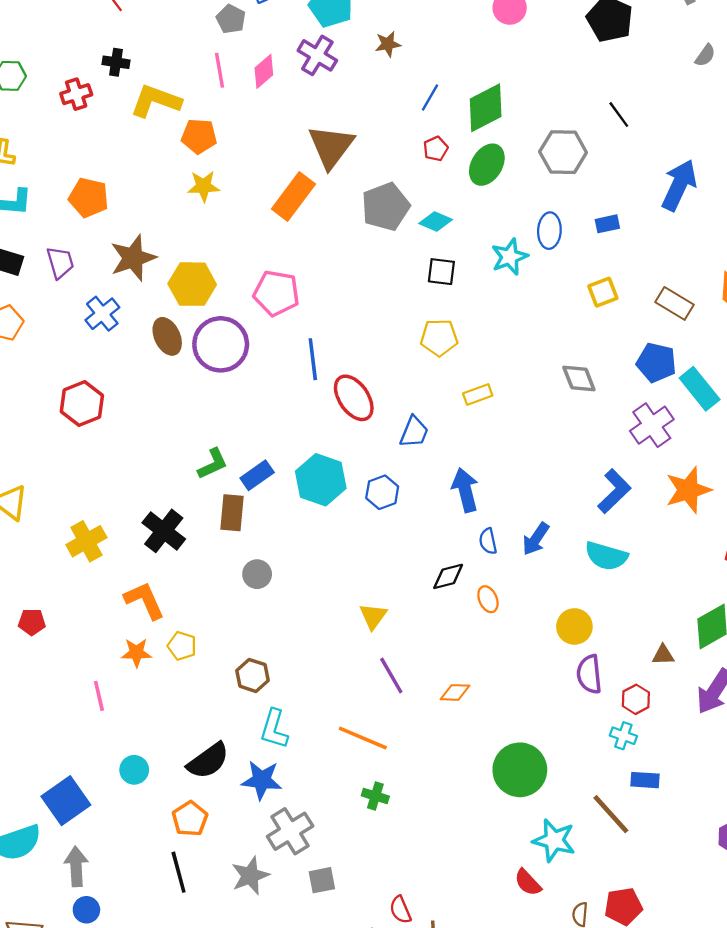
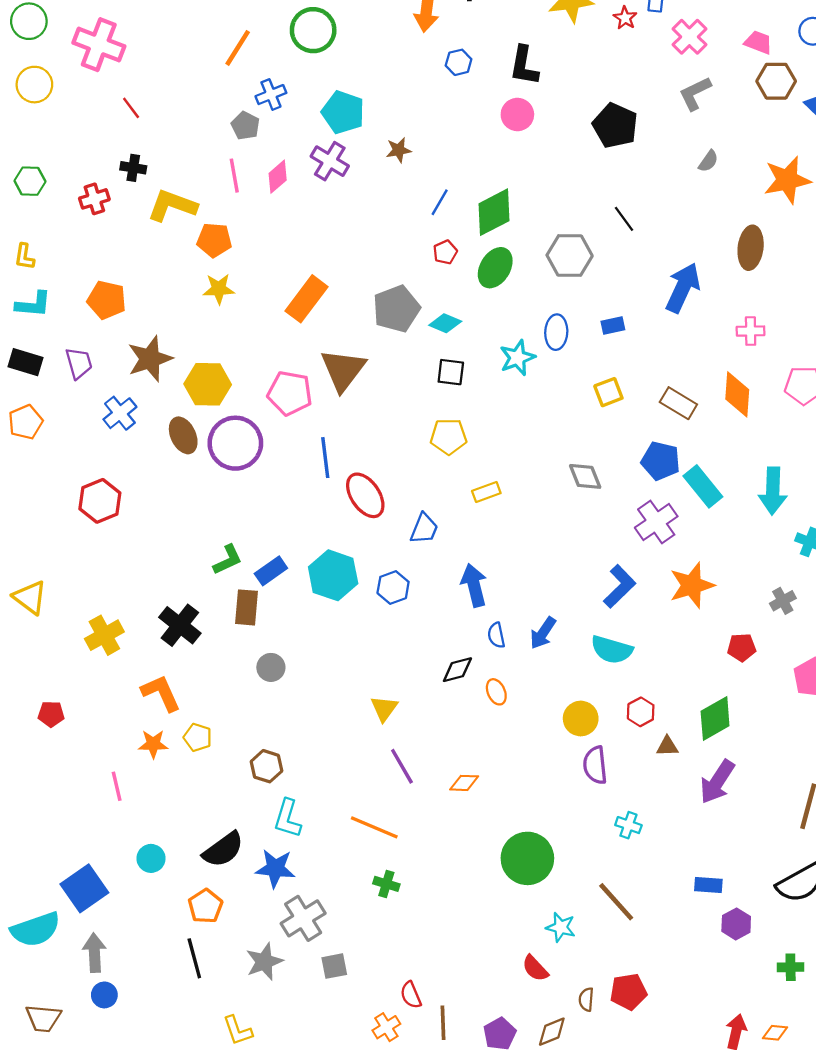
brown triangle: (331, 146) -> (343, 370), moved
red hexagon: (636, 699) -> (641, 712), moved
blue rectangle: (645, 780) -> (708, 885), moved
cyan star: (554, 840) -> (561, 927), size x0.7

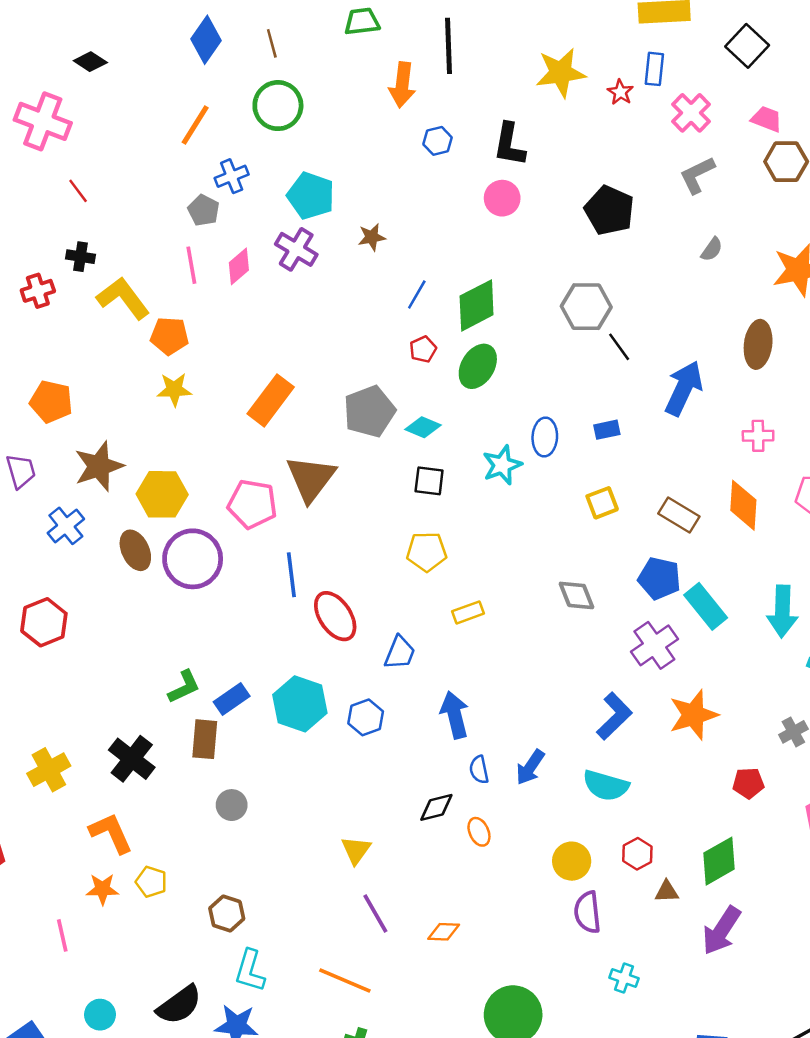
yellow L-shape: (172, 206) -> (123, 298), turned 33
black line: (624, 219) -> (619, 347), moved
gray hexagon: (570, 256) -> (586, 307), moved

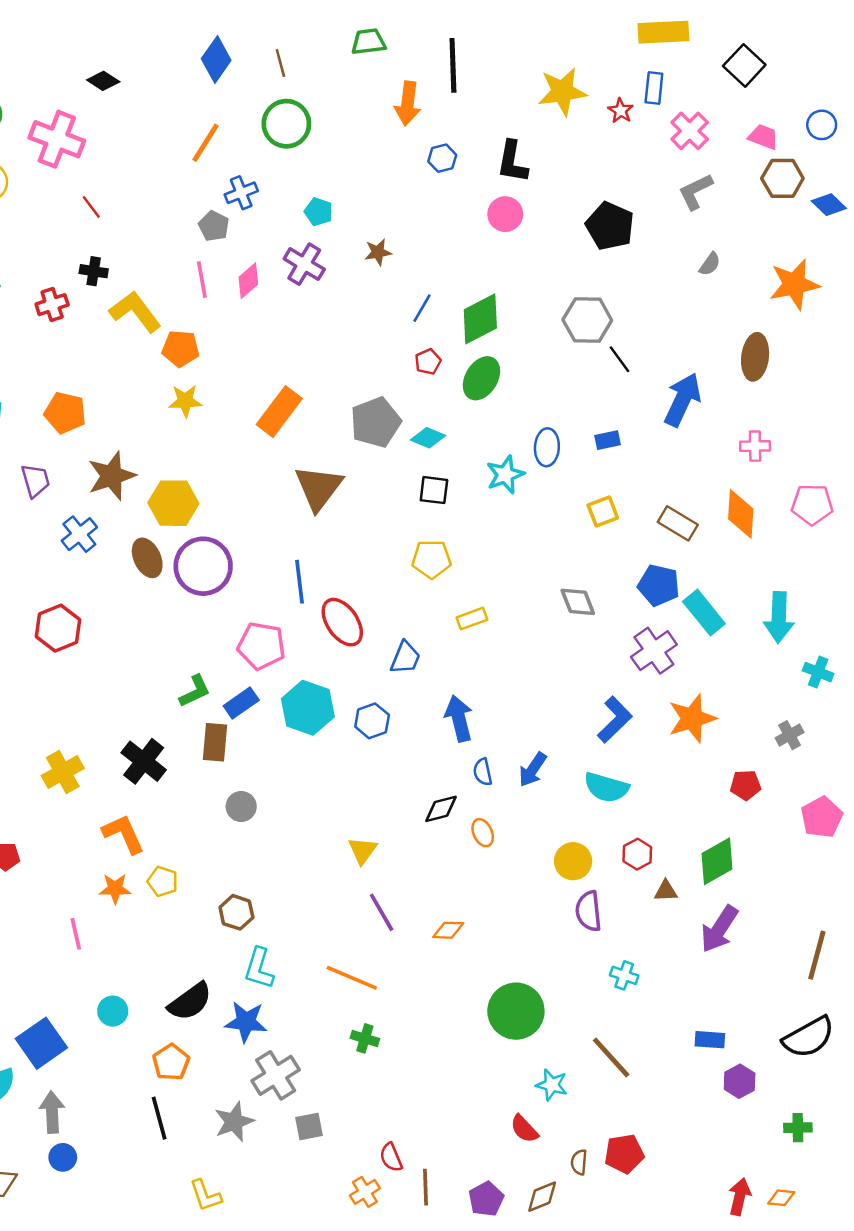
cyan pentagon: (311, 196) -> (319, 212), size x0.6
pink pentagon: (252, 504) -> (261, 646), moved

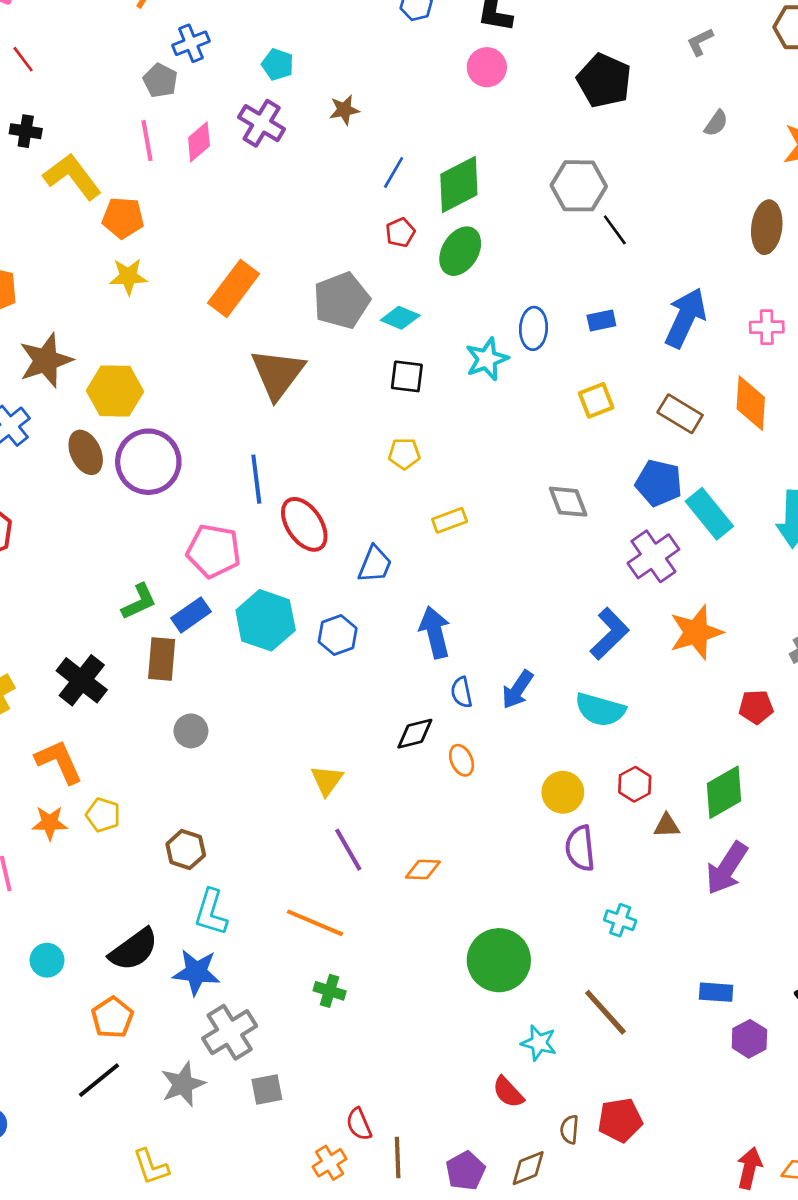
gray L-shape: (696, 192) -> (700, 42), size x0.7
blue arrow: (682, 400) -> (685, 318), moved
yellow pentagon: (432, 559) -> (404, 454), size x0.7
black line: (159, 1118) -> (99, 1080), turned 66

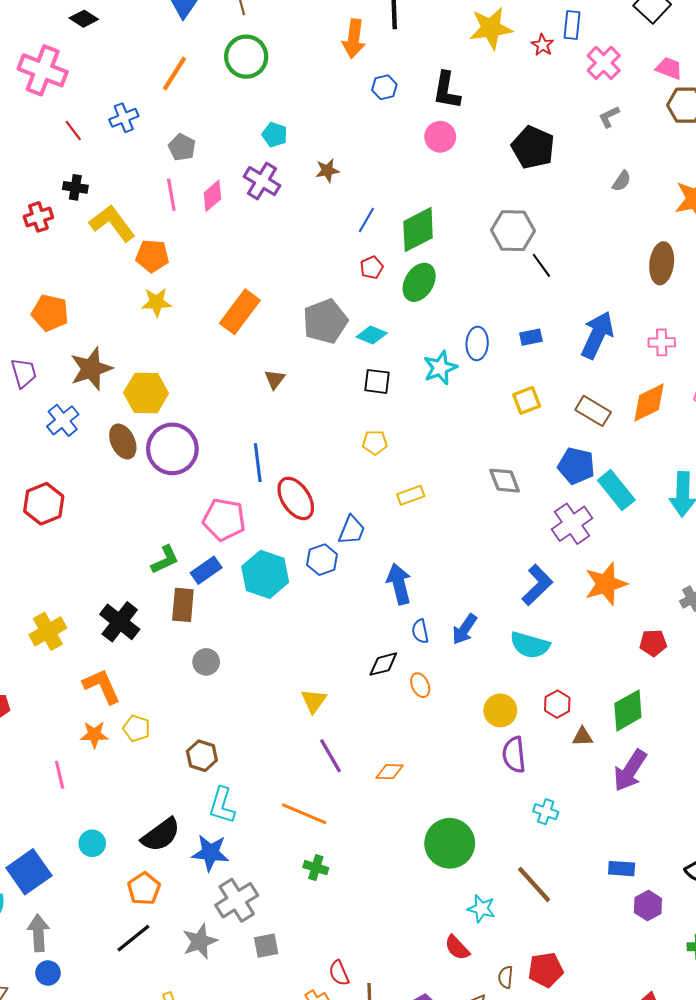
blue cross: (191, 43) -> (124, 118), moved
brown triangle: (278, 374) -> (275, 379), size x0.5
orange diamond: (751, 403) -> (649, 403), turned 60
blue hexagon: (338, 635) -> (322, 560), moved

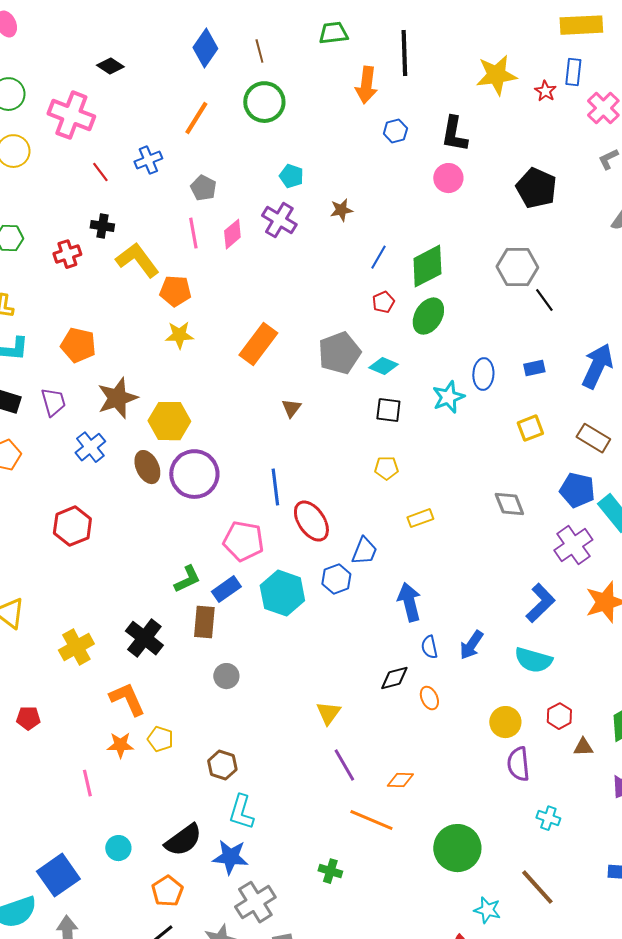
orange line: (304, 814) -> (371, 820), moved

